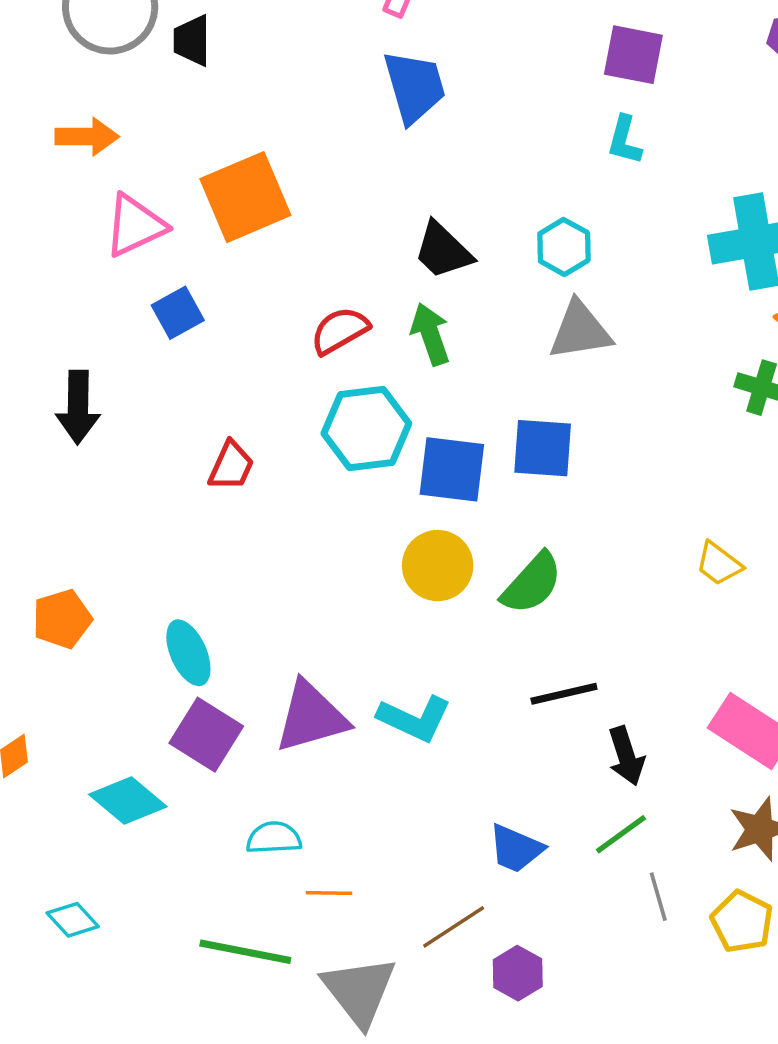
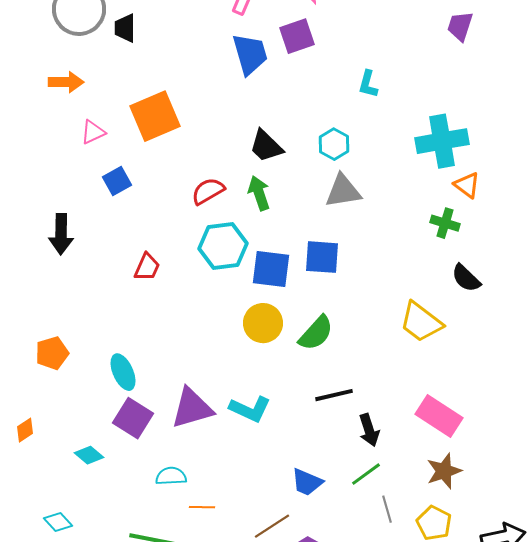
purple square: (633, 55) -> (297, 36), moved, turned -30
pink triangle: (135, 226) -> (93, 132), size x0.7
yellow trapezoid: (719, 564) -> (421, 322), size x1.6
cyan diamond: (128, 800) -> (89, 455), size x0.7

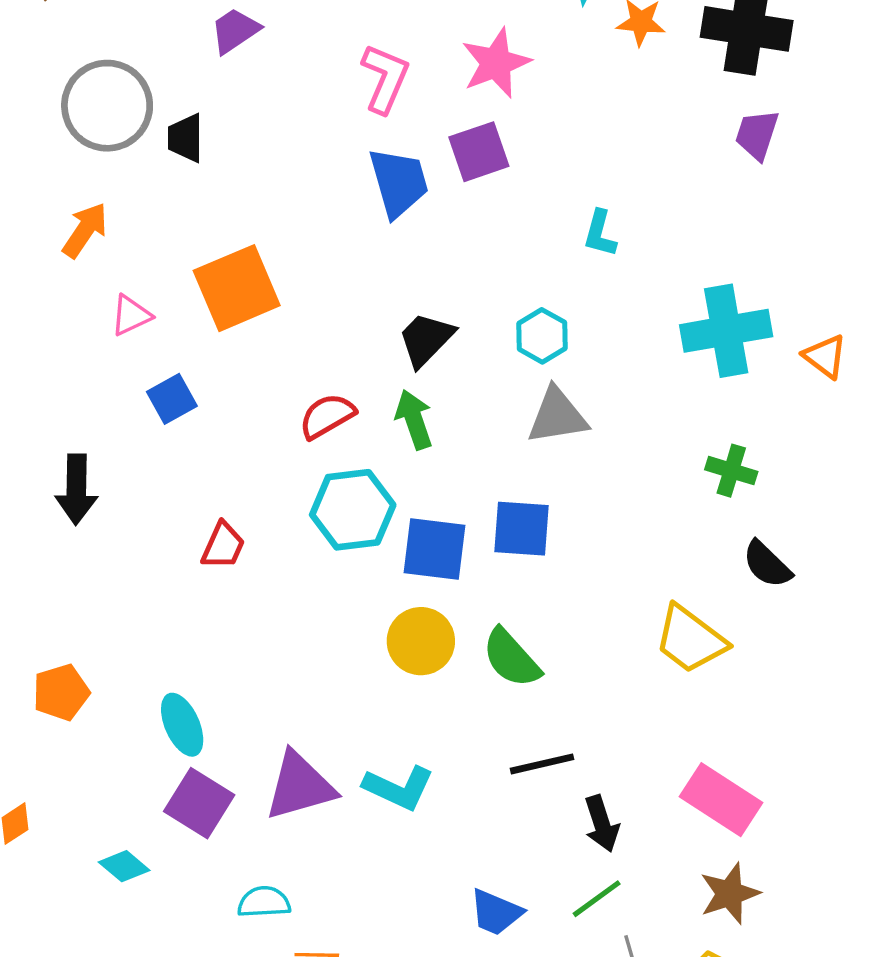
orange arrow: (66, 82) -> (85, 230), turned -56
black trapezoid: (266, 146) -> (426, 339), turned 90
orange triangle: (467, 185) -> (825, 356), moved
green semicircle: (316, 333) -> (511, 658), turned 96

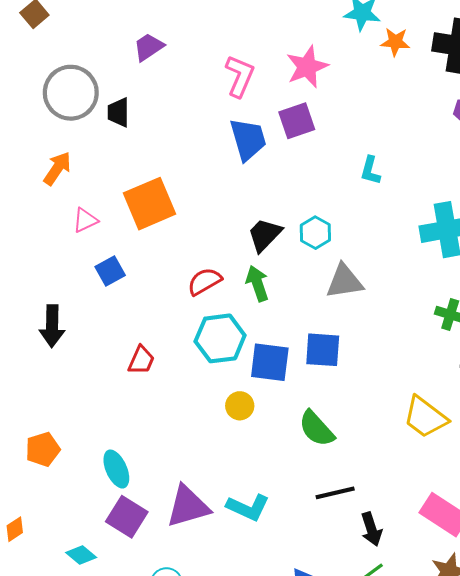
cyan hexagon: (542, 336) -> (315, 233), moved
yellow circle: (421, 641) -> (240, 406), moved, size x0.7

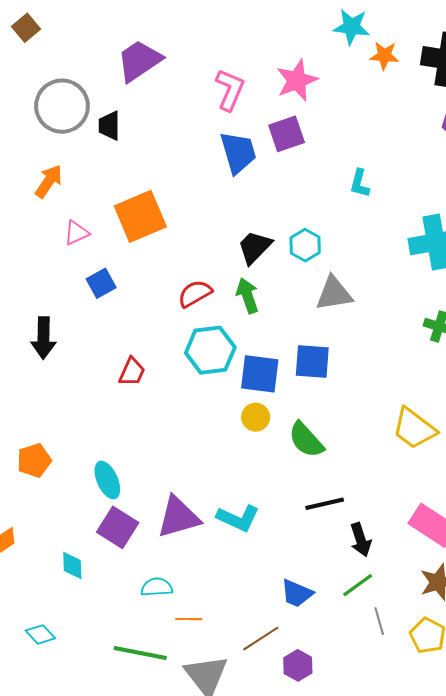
purple trapezoid: (149, 47) -> (139, 61), size x1.5
yellow circle: (240, 406) -> (256, 417), moved
cyan diamond: (81, 555) -> (72, 565), turned 48

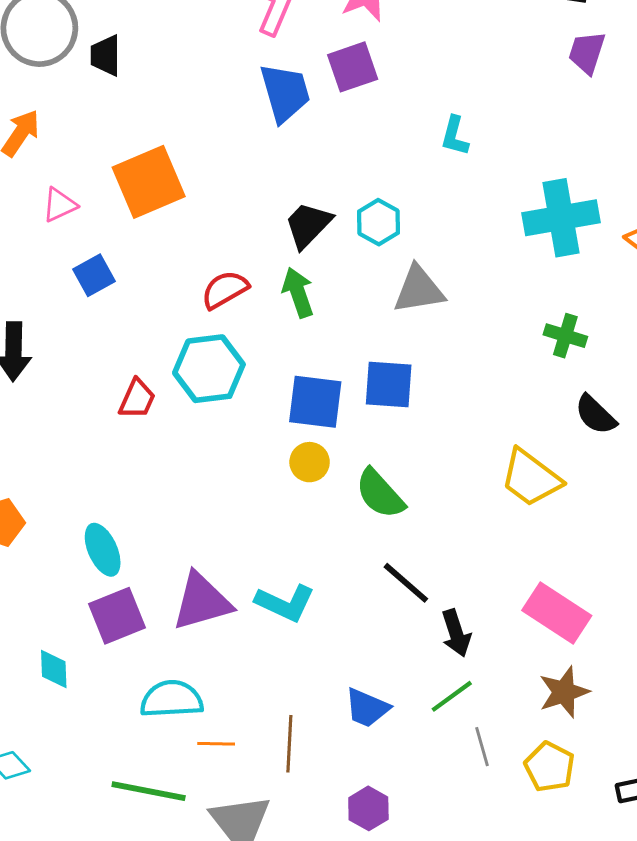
cyan hexagon: (210, 350) -> (209, 369), moved
black line: (325, 504) -> (406, 583), turned 54
purple square: (118, 527) -> (117, 616), turned 36
cyan semicircle: (157, 587) -> (172, 699), size x1.4
brown line: (261, 639) -> (289, 744), moved, turned -54

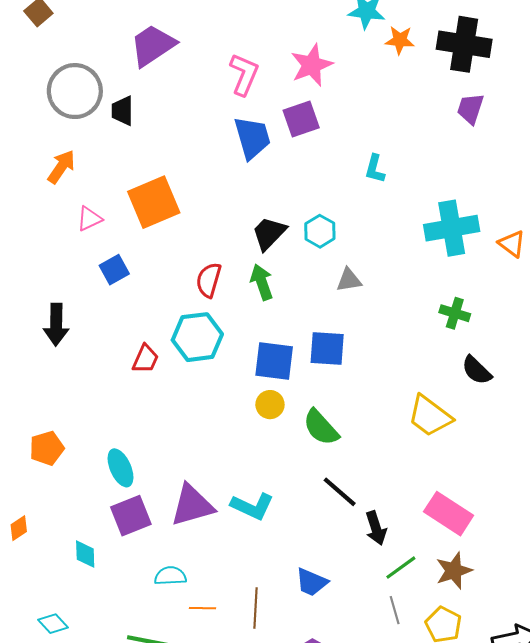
red semicircle: (225, 290) -> (209, 280), turned -44
gray triangle: (419, 290) -> (349, 280), size x0.7
green line: (452, 696) -> (401, 568), moved
cyan semicircle: (172, 699) -> (170, 576), size x0.7

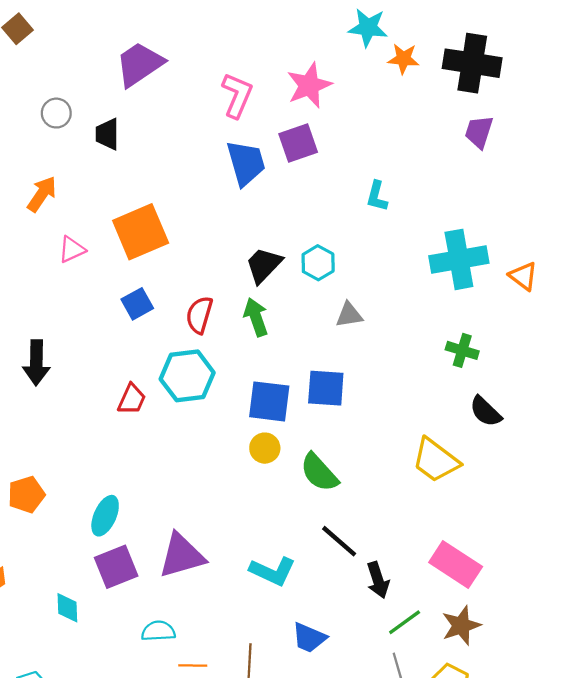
gray circle: (75, 91) -> (56, 113), size x0.5
blue square: (114, 270) -> (137, 304), moved
cyan ellipse: (120, 468) -> (105, 516), turned 48
cyan L-shape: (252, 506) -> (273, 571), moved

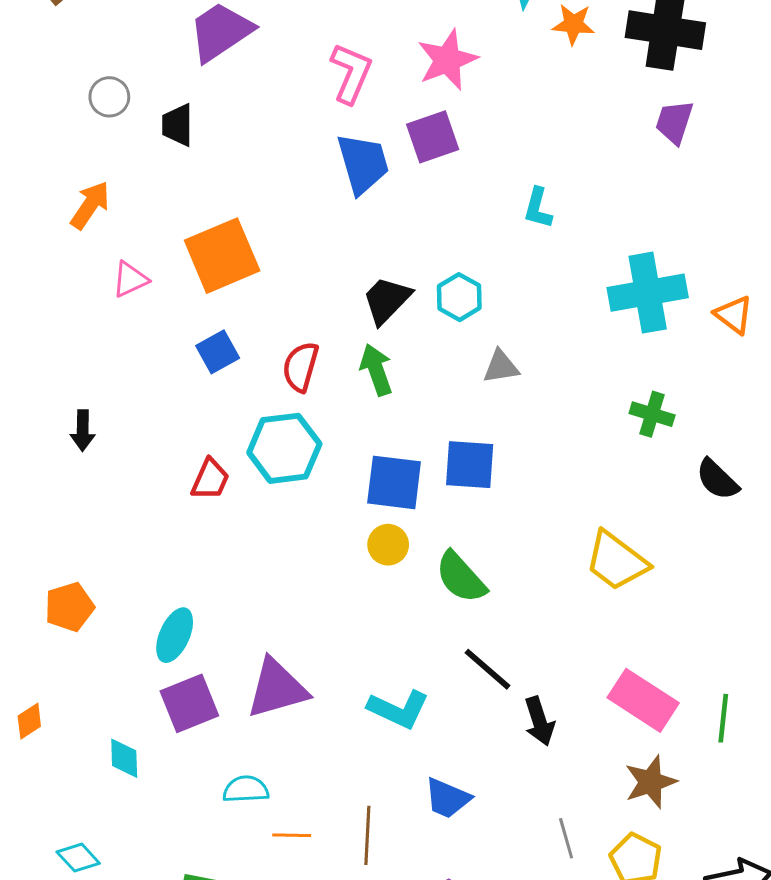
black arrow: (36, 363) -> (83, 430), size x0.7
black semicircle: (486, 411) -> (717, 479), moved
green line: (405, 622) -> (723, 718), moved, turned -48

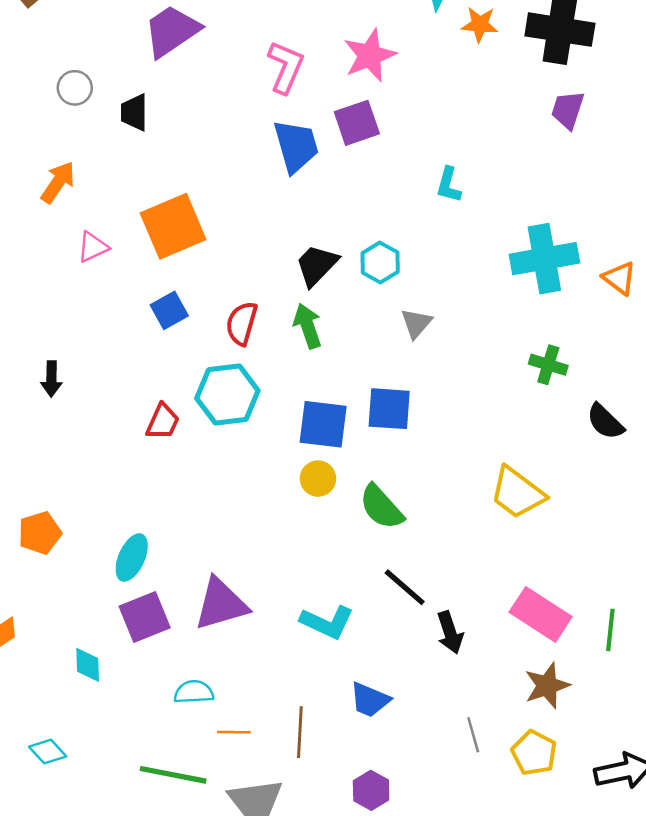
gray triangle: (501, 367) -> (416, 323), turned -40

